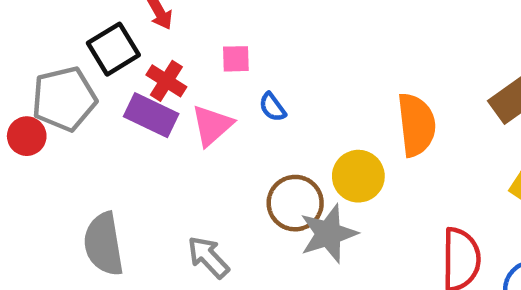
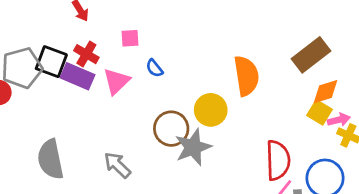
black square: (113, 49) -> (51, 62), moved, turned -36

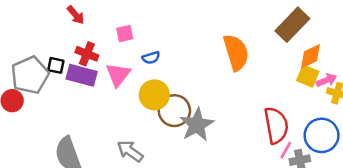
black square: (51, 62) -> (56, 65), size x0.6
blue semicircle: (154, 68) -> (151, 58), turned -60
yellow circle: (211, 110) -> (154, 95), moved

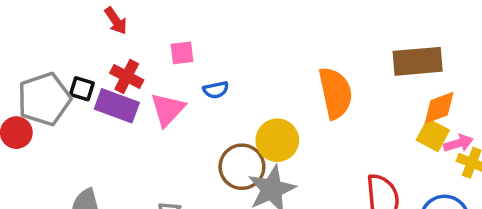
brown rectangle: (292, 25) -> (418, 61), turned 36
yellow circle: (154, 95) -> (277, 140), moved

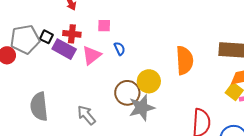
red cross: (127, 76) -> (72, 34), turned -30
blue semicircle: (216, 90) -> (119, 49), turned -112

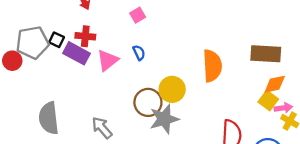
pink square: (104, 26) -> (138, 15), moved, turned -32

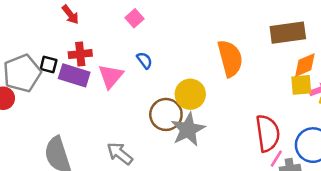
yellow square: (268, 100) -> (301, 85), turned -30

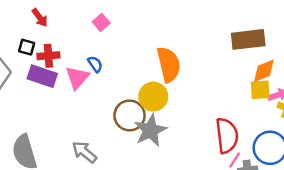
orange semicircle: (230, 58) -> (169, 64), moved
blue semicircle: (144, 60) -> (95, 64), moved
black square: (49, 65) -> (27, 47), moved

